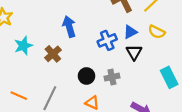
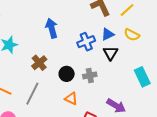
brown cross: (53, 54) -> (39, 63), moved

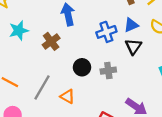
brown cross: (39, 63) -> (51, 41), moved
orange triangle: (71, 99) -> (67, 96), moved

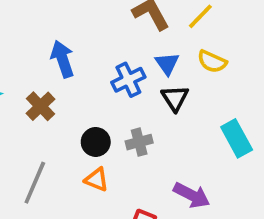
blue triangle: (131, 25) -> (167, 64), turned -35
orange triangle: (67, 96) -> (97, 180), moved

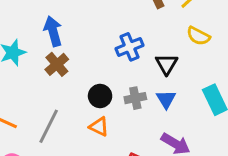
blue arrow: (63, 59) -> (53, 31), moved
blue triangle: (167, 64) -> (166, 99), moved

